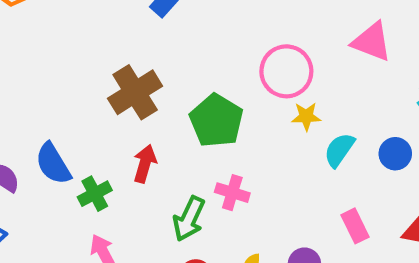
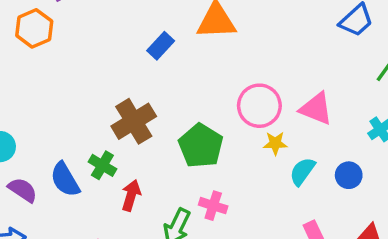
pink triangle: (372, 42) -> (316, 109), moved
red arrow: (145, 164) -> (131, 195), moved
green cross: (95, 194) -> (102, 165), moved, turned -32

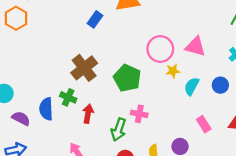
blue semicircle: (65, 180) -> (46, 109), turned 35

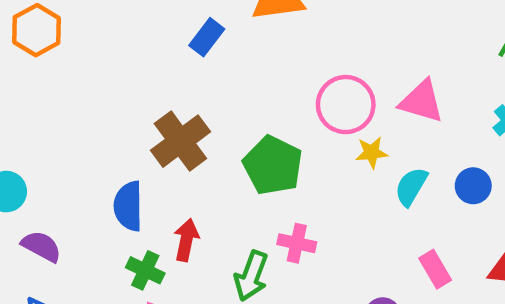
green cross: (68, 97) -> (145, 270), moved
blue semicircle: (46, 109) -> (128, 206), moved

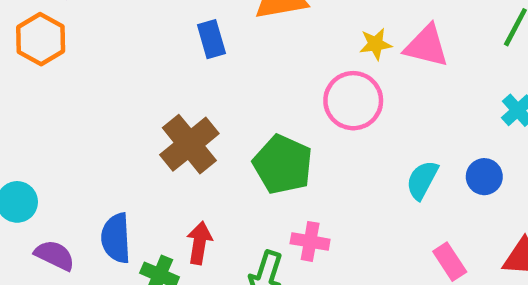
blue rectangle: (207, 37) -> (211, 39), turned -51
pink triangle: (422, 101) -> (426, 46), moved
yellow star: (372, 153) -> (376, 44), moved
blue semicircle: (128, 206) -> (116, 238), moved

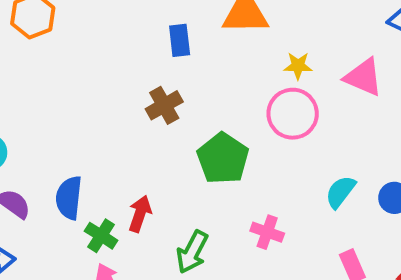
yellow star: (376, 44) -> (298, 66), moved
brown cross: (189, 144) -> (164, 105), moved, size x0.7
pink cross: (310, 241) -> (267, 232), moved

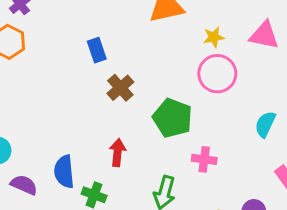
blue rectangle: (180, 40) -> (97, 50), moved
red arrow: (140, 214) -> (118, 153), moved
pink cross: (267, 232) -> (204, 159), moved

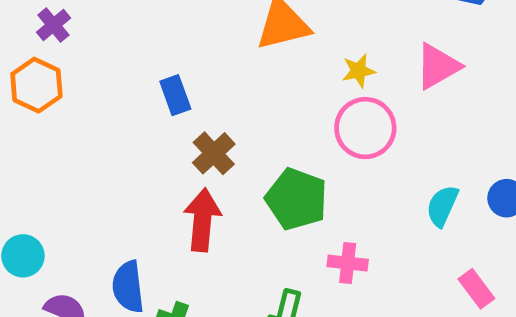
pink triangle: (264, 35) -> (438, 66), turned -40
red arrow: (118, 153) -> (202, 220), moved, size x1.4

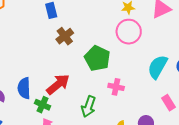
cyan semicircle: (442, 206) -> (158, 67), size x1.4
red arrow: (202, 220) -> (58, 84), moved, turned 40

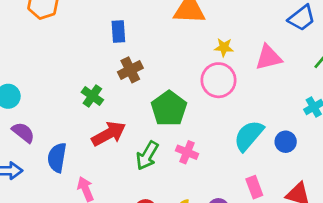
blue semicircle: (24, 88) -> (57, 158), moved
green cross: (42, 105) -> (92, 96), moved
green arrow: (89, 107) -> (147, 156), moved

